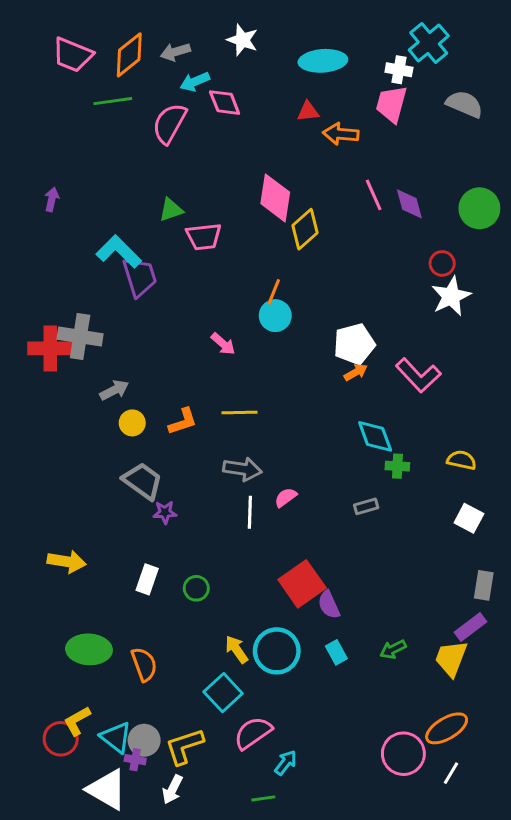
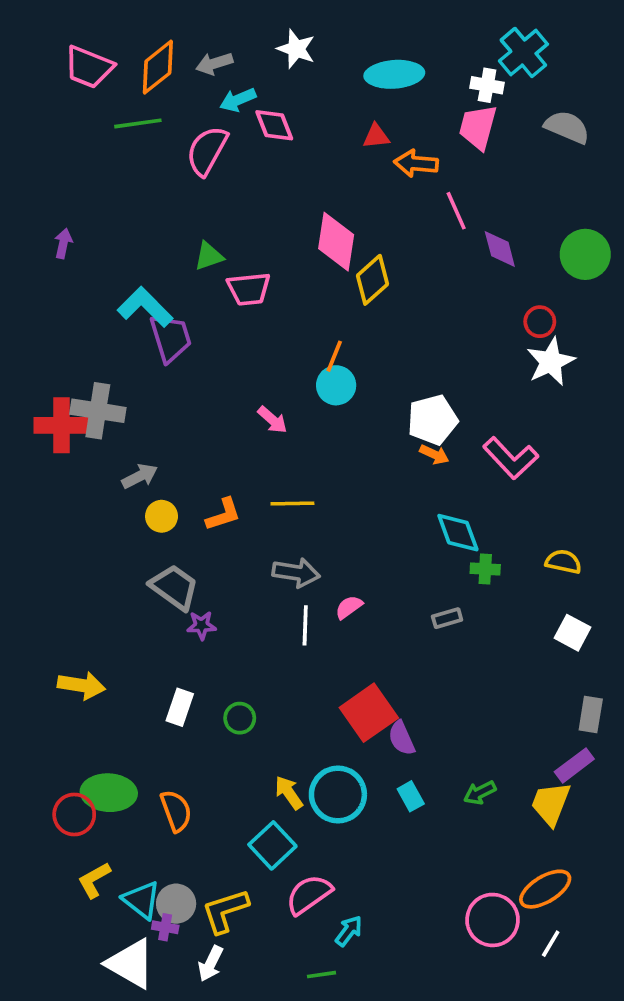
pink line: (374, 195) -> (456, 211), moved
orange arrow: (356, 372) -> (434, 454), turned 55
red circle: (61, 739) -> (74, 814), moved

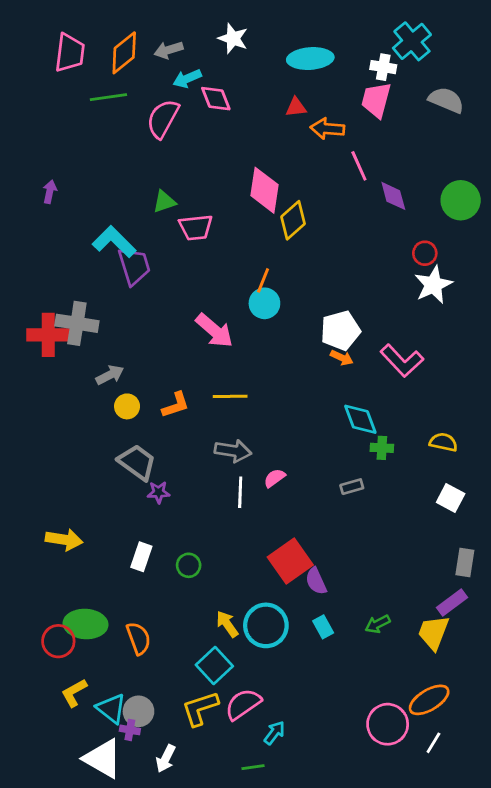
pink trapezoid: (89, 67) -> (70, 53), turned -105
pink arrow: (272, 420) -> (214, 331), size x1.6
yellow L-shape: (225, 911) -> (200, 708), moved

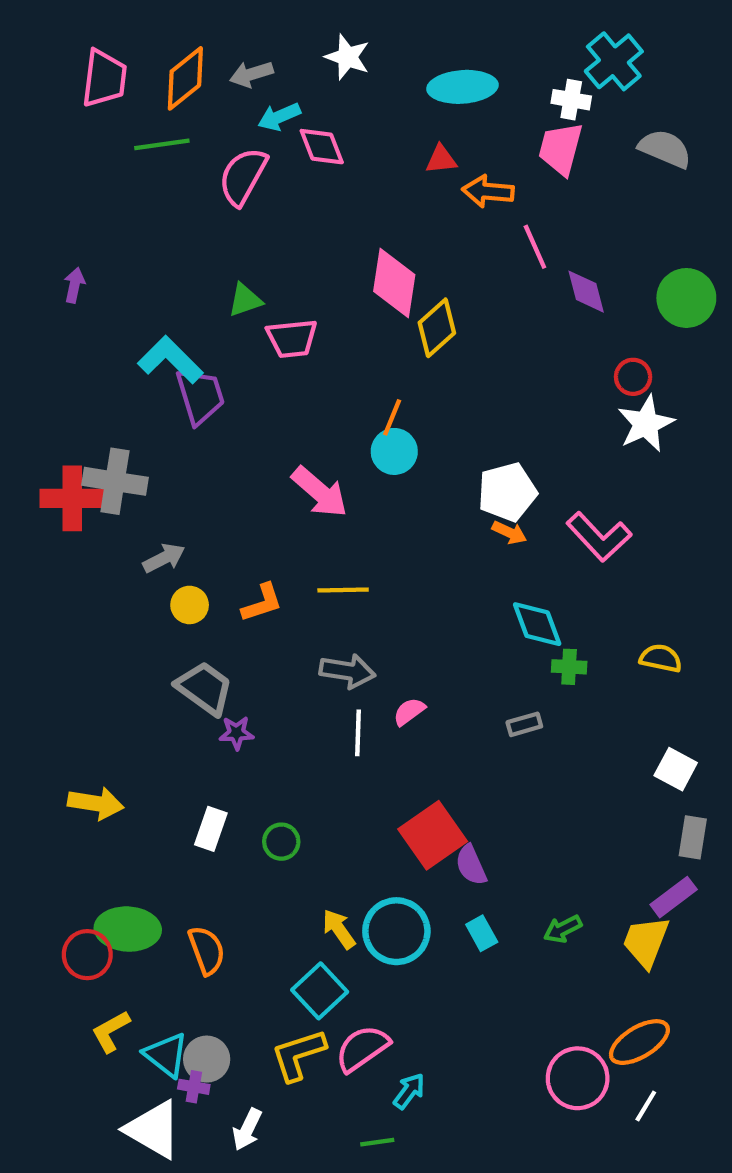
white square: (451, 498) -> (676, 769), moved

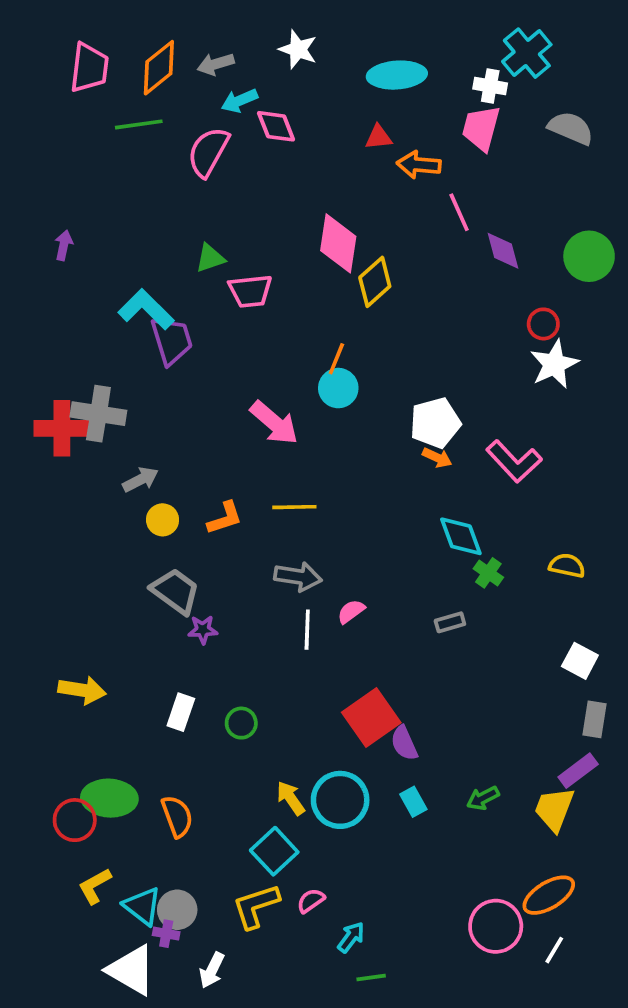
green cross: (569, 667) -> (488, 573), turned 32
pink semicircle: (362, 1048) -> (311, 901), size x0.6
green line: (377, 1142) -> (371, 978), moved

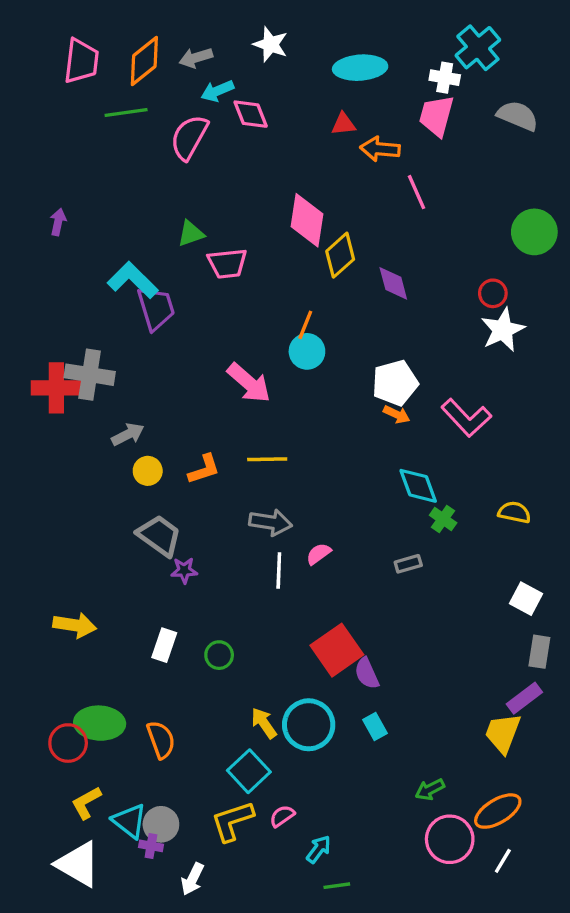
purple diamond: (503, 251) -> (393, 283), moved
green arrow: (483, 798) -> (430, 789), moved
white triangle: (131, 970) -> (78, 864), moved

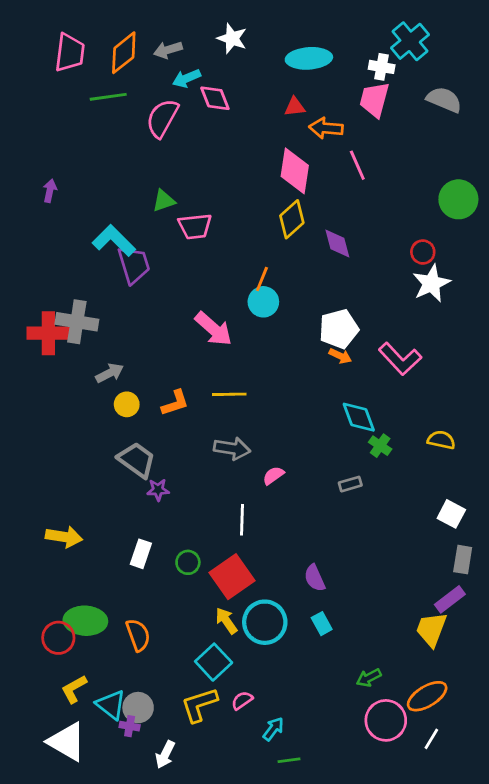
pink diamond: (307, 220) -> (295, 171), moved
white line: (279, 570) -> (242, 520), moved
red square: (337, 650) -> (232, 577), moved

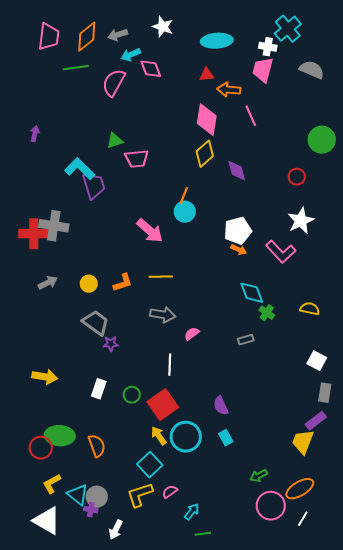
white star: (431, 283) -> (301, 221), moved
gray arrow: (110, 373) -> (48, 283), moved

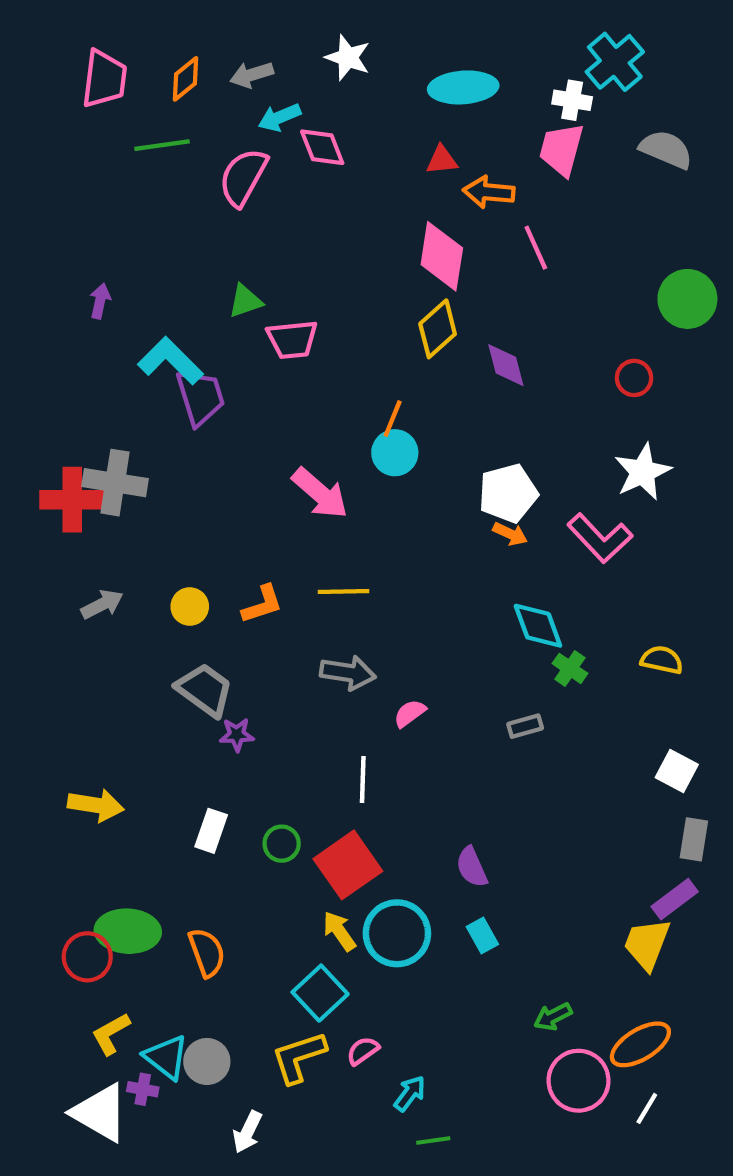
orange diamond: (87, 37) -> (185, 79), size x0.7
purple arrow: (35, 134) -> (100, 301), moved
purple cross: (91, 510) -> (143, 1089), moved

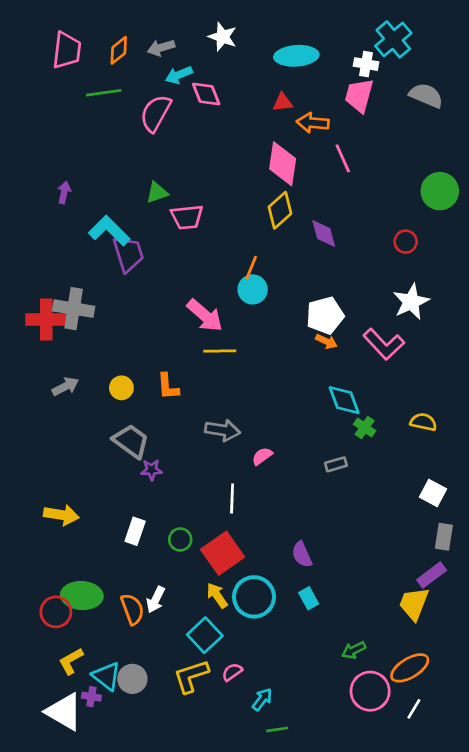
yellow line: (344, 592) -> (220, 351), moved
orange L-shape: (262, 604) -> (168, 386), turned 104
white arrow: (247, 1132) -> (156, 600), moved

